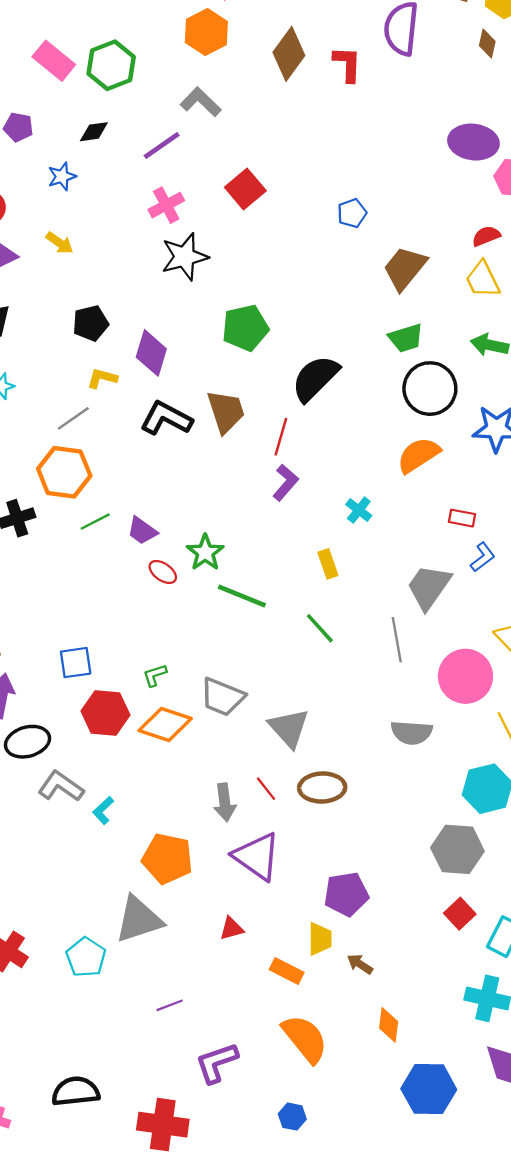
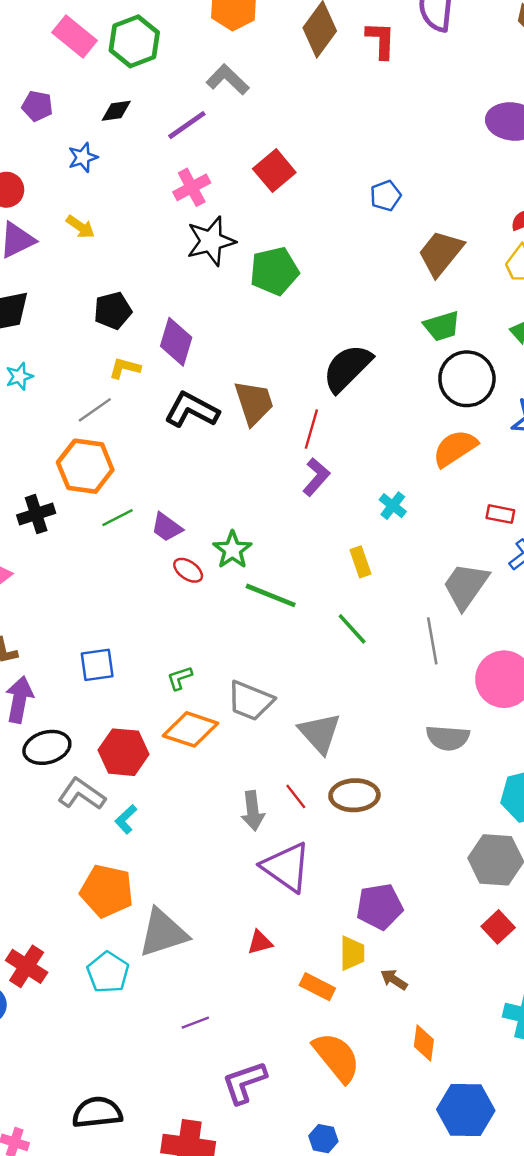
green pentagon: (245, 328) -> (274, 271), moved
red hexagon: (105, 713) -> (123, 752), moved
orange pentagon: (167, 859) -> (107, 891), moved

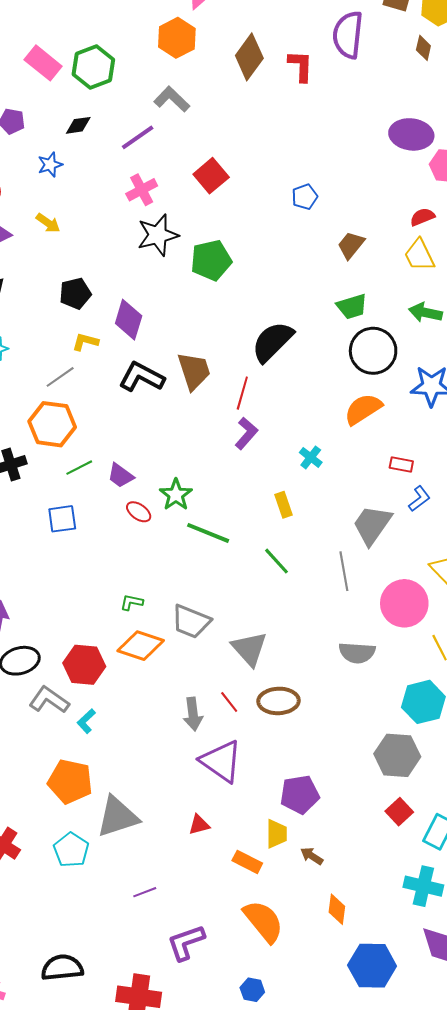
brown trapezoid: (441, 253) -> (351, 245), size x0.7
blue square: (97, 665) -> (62, 519), moved
green L-shape: (180, 678) -> (132, 602), turned 30

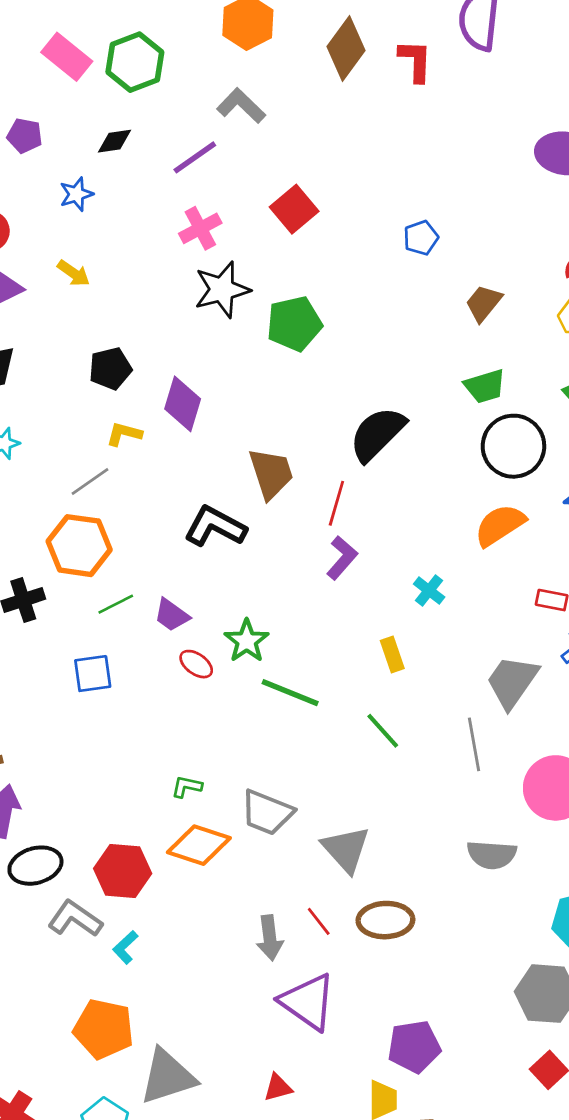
black L-shape: (142, 377) -> (215, 526), moved

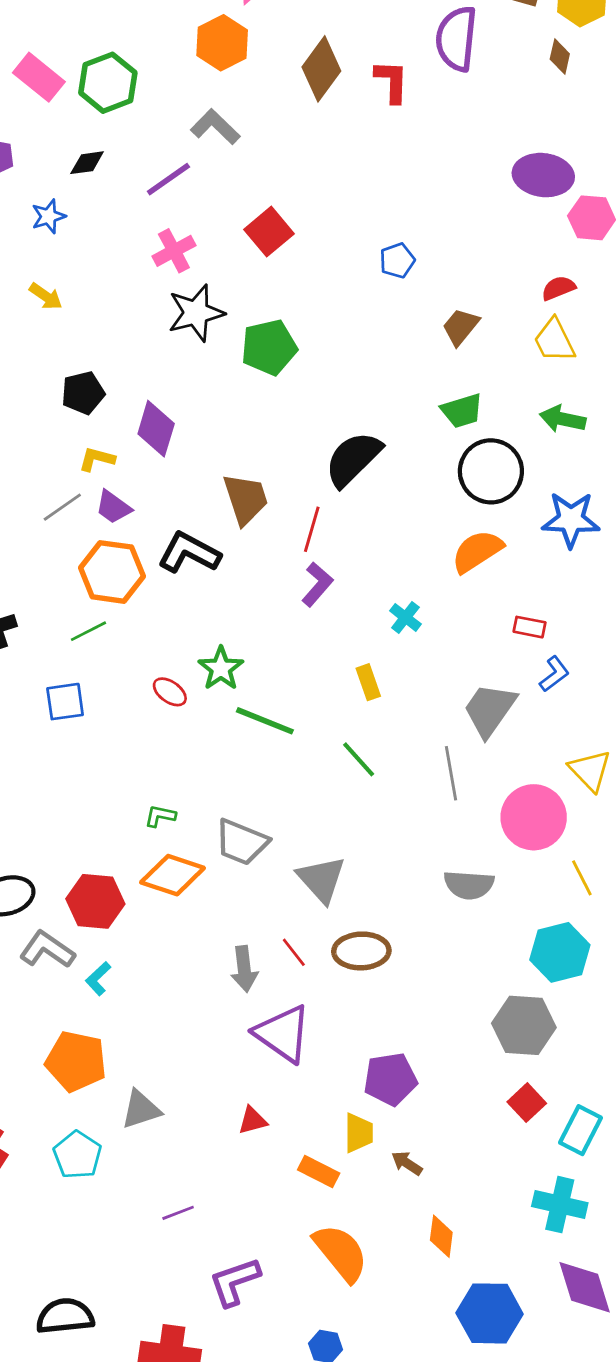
orange hexagon: (79, 546) -> (112, 572), moved
purple trapezoid: (172, 615) -> (113, 507), moved
gray triangle: (168, 1077) -> (141, 1109), size x0.7

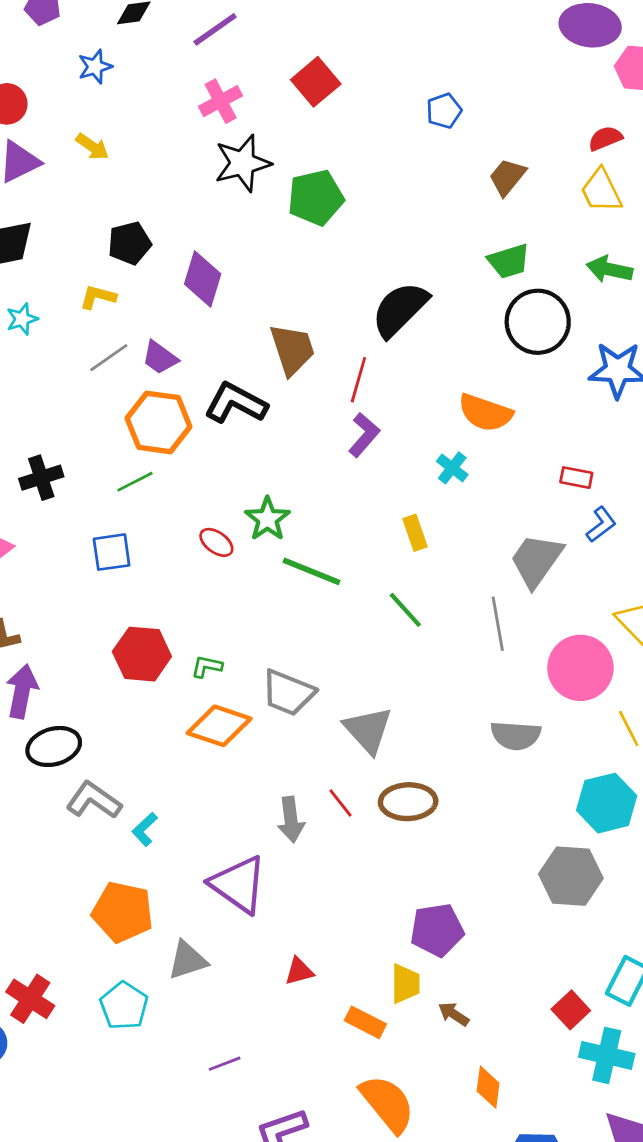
yellow L-shape: (97, 459) -> (98, 297), moved
orange semicircle: (477, 551) -> (485, 413), moved, turned -128
red hexagon: (95, 901) -> (142, 654), moved
purple triangle: (283, 1034) -> (238, 884), moved
red square: (527, 1103) -> (571, 1010), moved

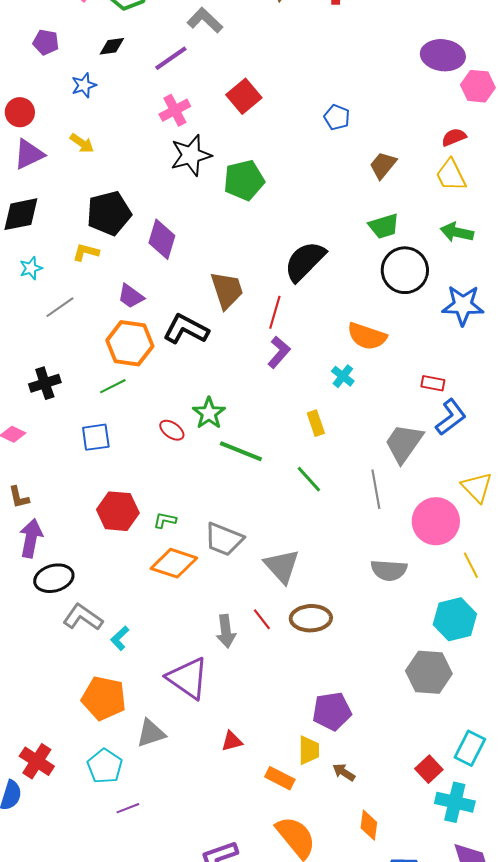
blue pentagon: (444, 111) -> (337, 117), turned -30
black pentagon: (130, 243) -> (109, 213), size x1.4
gray line: (109, 358) -> (60, 307), moved
blue L-shape: (601, 524) -> (451, 417), size x1.4
purple line: (225, 1064) -> (128, 808), moved

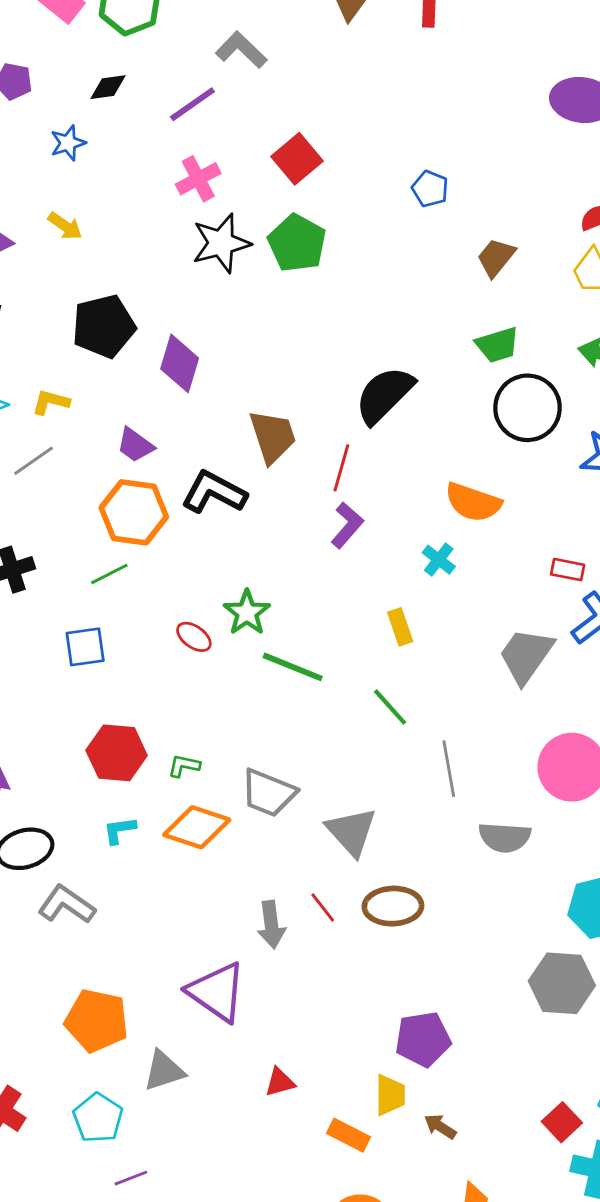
green pentagon: (244, 180) -> (297, 243), moved, turned -30
yellow L-shape: (86, 252) -> (51, 402), moved
gray line: (376, 489) -> (449, 769), moved
cyan L-shape: (120, 638) -> (119, 830), moved, turned 35

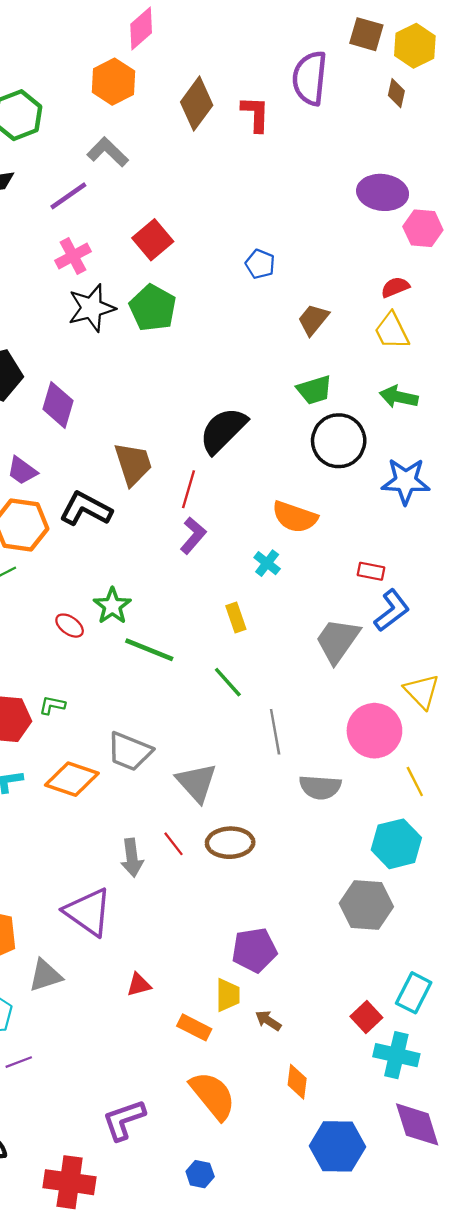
green L-shape: (184, 766) -> (52, 705), moved

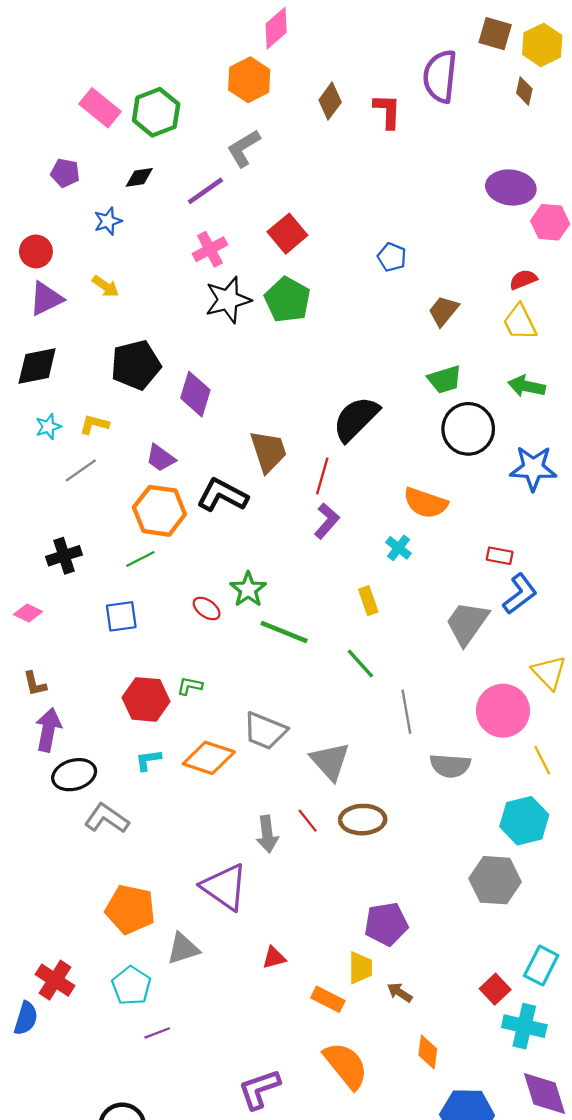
brown diamond: (197, 104) -> (330, 101), size x0.7
gray L-shape: (108, 152) -> (244, 148), turned -75

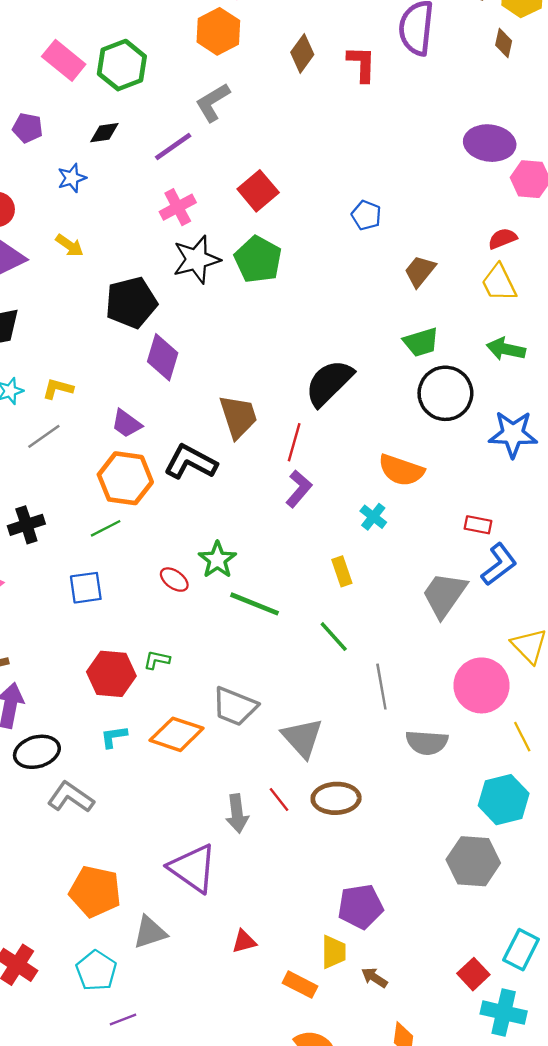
black pentagon: (136, 365) -> (131, 303), moved

